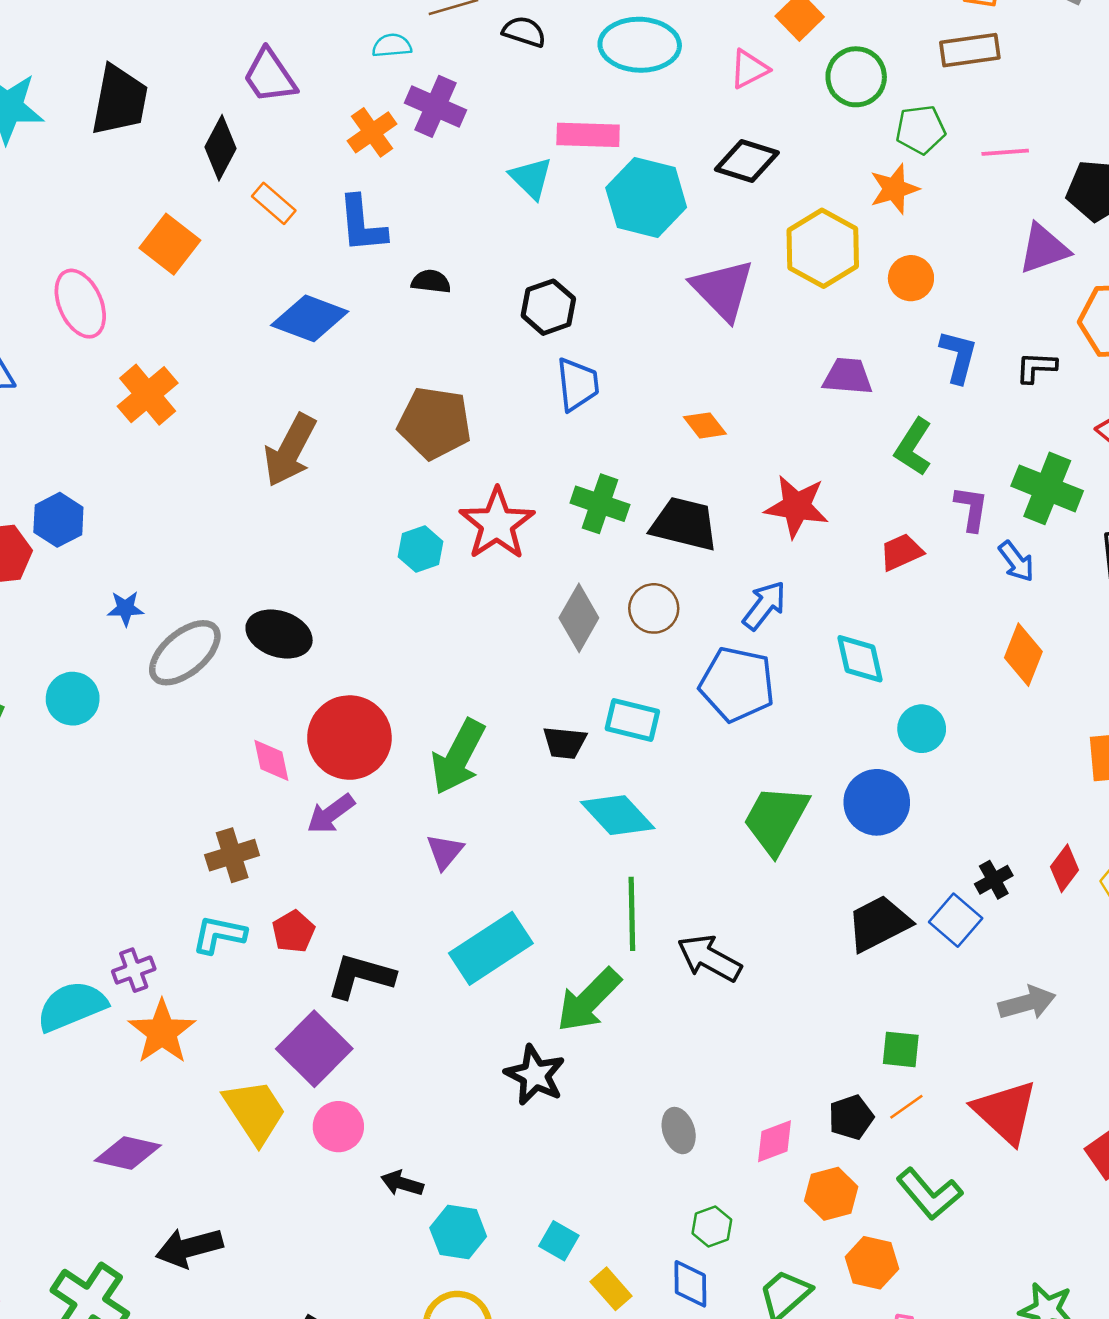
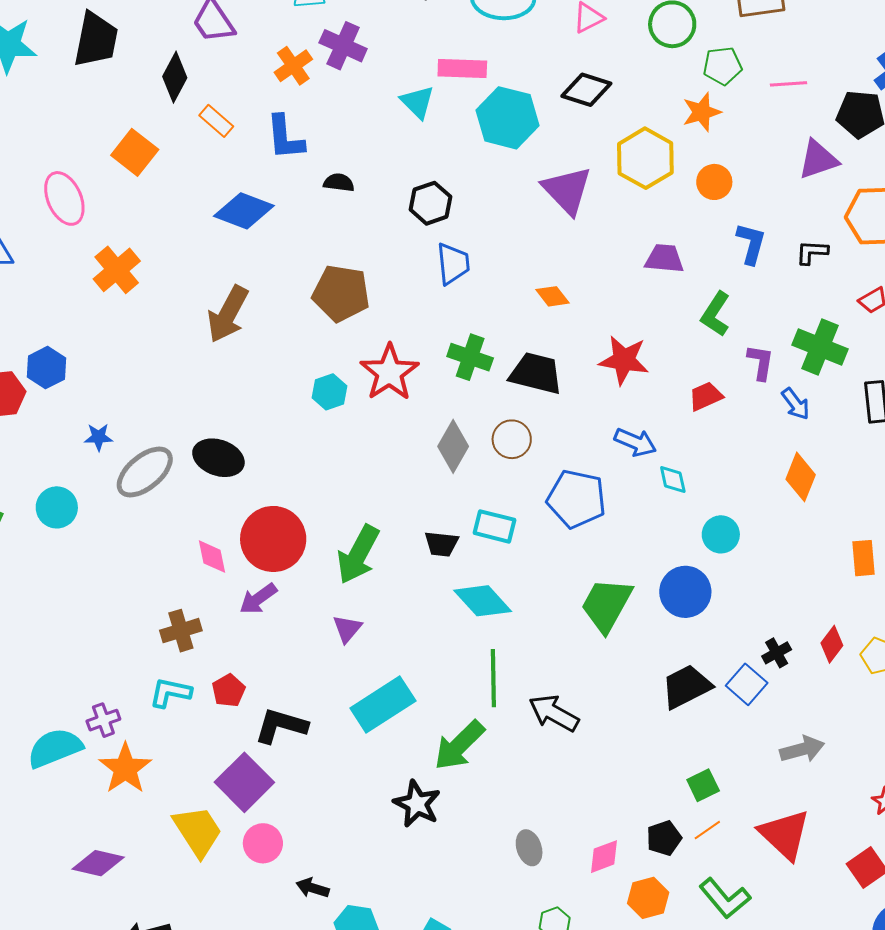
blue arrow: (764, 605) -> (635, 442), moved, turned 75
cyan diamond: (860, 659) -> (673, 480), size x0.7
green square: (901, 1049) -> (703, 785), turned -32

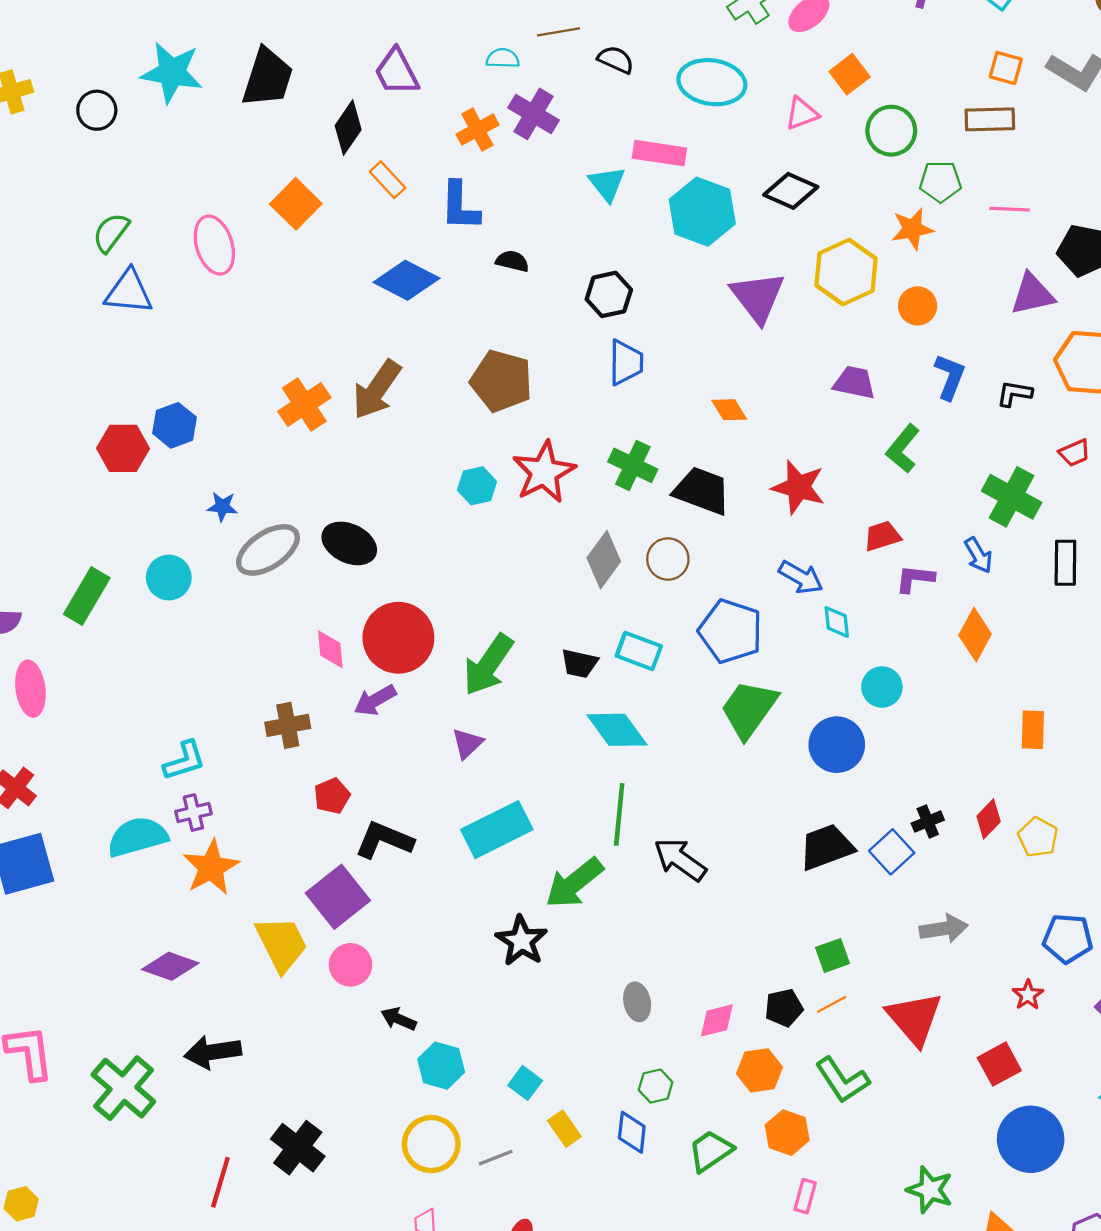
orange cross: (117, 270) -> (304, 405), moved
purple L-shape: (761, 362) -> (915, 579), moved, turned -99
green trapezoid: (606, 605) -> (749, 709), moved
cyan L-shape: (170, 693) -> (184, 761), moved, turned 144

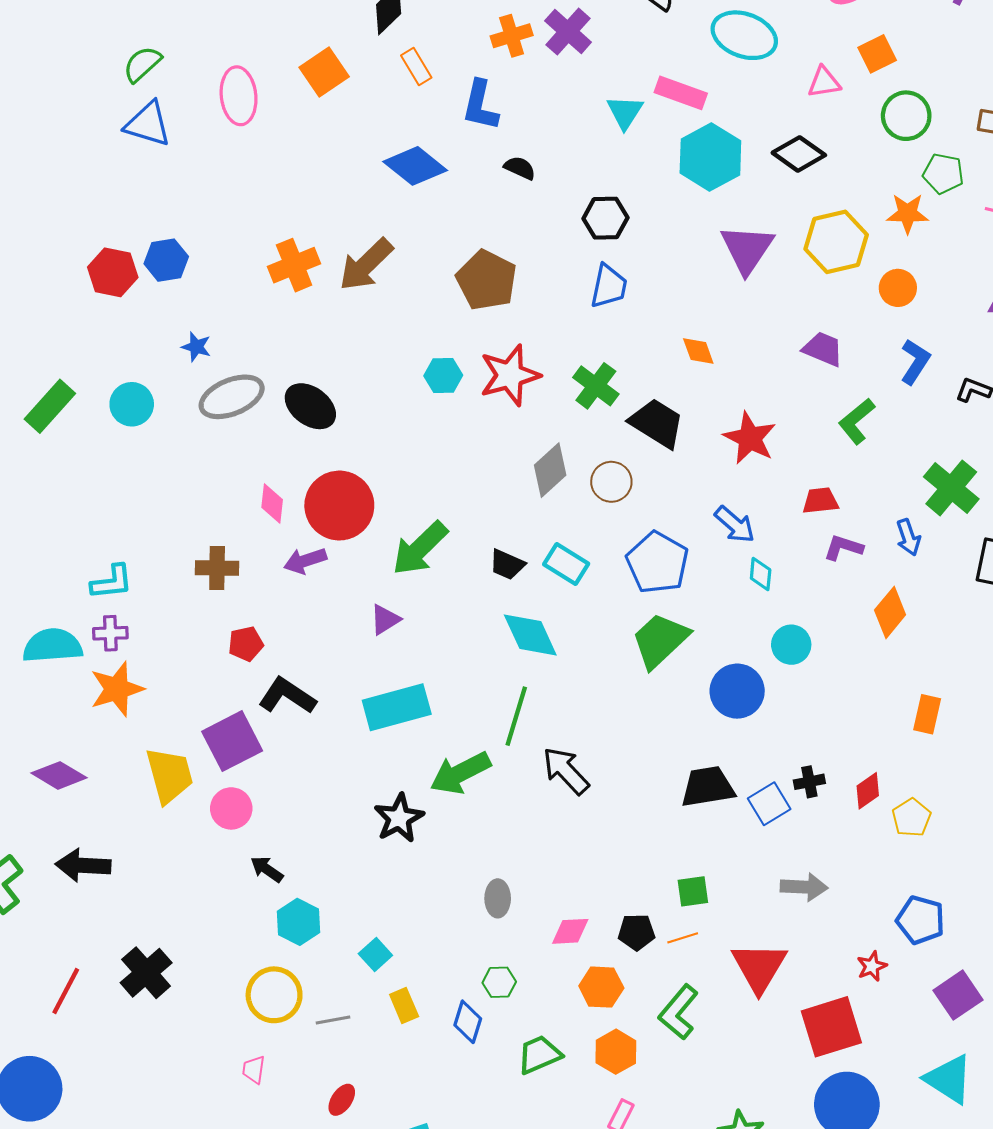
red square: (999, 1064) -> (831, 1027), size x1.5
green L-shape: (842, 1080) -> (678, 1012), turned 62

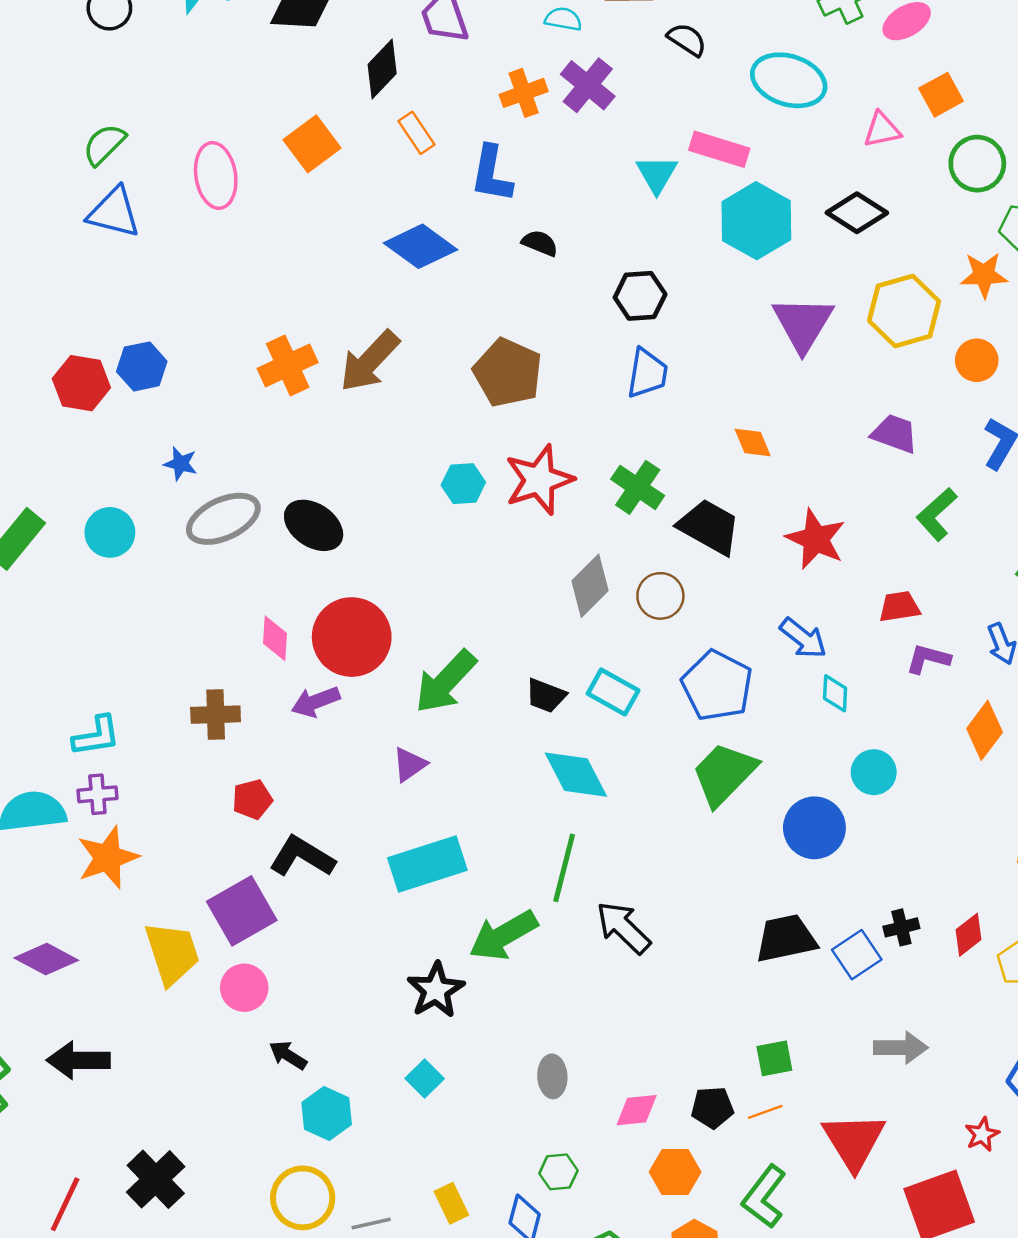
cyan square: (375, 954) -> (425, 1078), moved

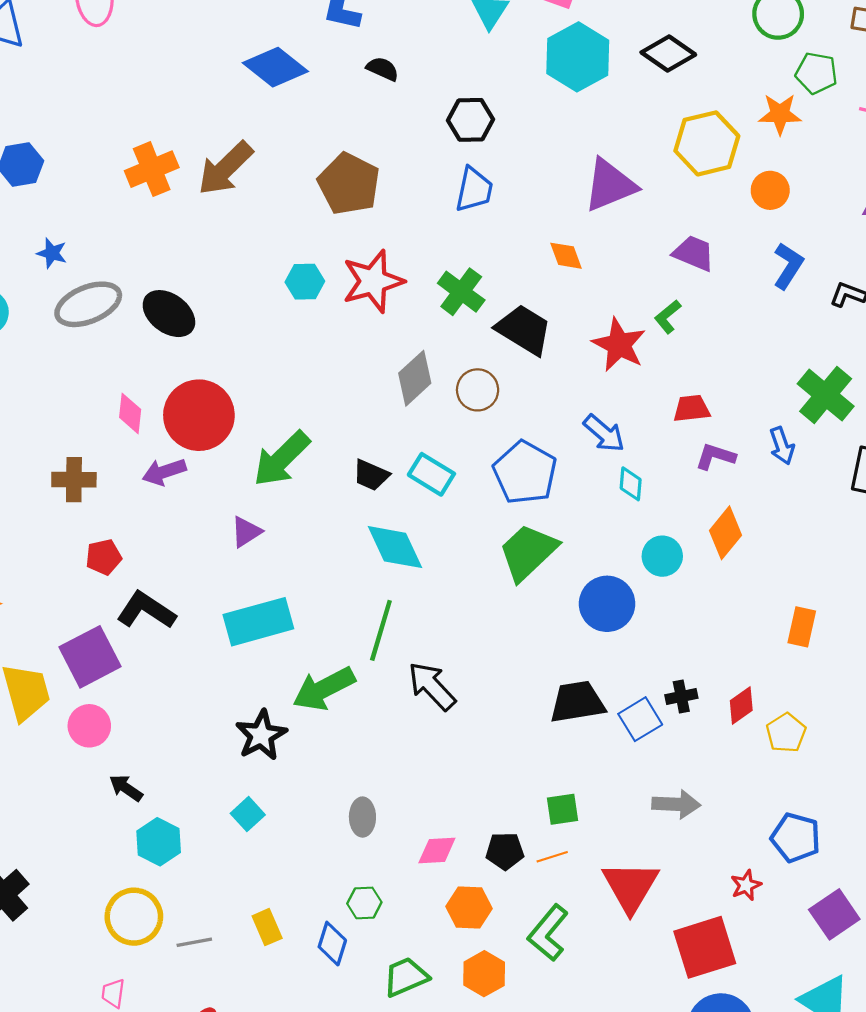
purple triangle: (803, 324) -> (610, 185), moved, turned 34
green L-shape: (937, 514) -> (668, 317), moved, size x0.7
orange diamond: (985, 730) -> (725, 533), moved

